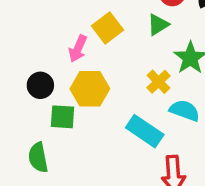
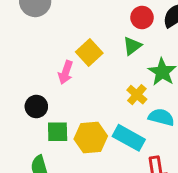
yellow hexagon: (90, 89) -> (91, 138), moved

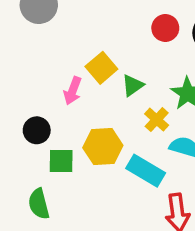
green triangle: (132, 46) -> (133, 85), moved
yellow hexagon: (91, 138) -> (103, 147), moved

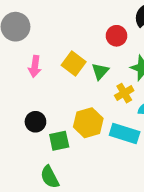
red circle: (165, 28) -> (117, 36), moved
pink arrow: (73, 91) -> (35, 66), moved
yellow cross: (157, 120) -> (124, 93), turned 30

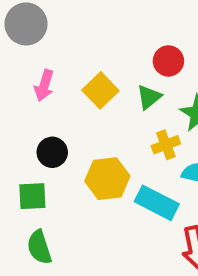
green triangle: (100, 71) -> (149, 97), moved
black circle: (35, 122) -> (52, 152), moved
green square: (59, 141) -> (32, 196), moved

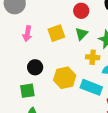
red circle: (168, 61) -> (81, 11), moved
yellow square: (100, 90) -> (56, 33), turned 30
yellow cross: (166, 145) -> (93, 57), turned 32

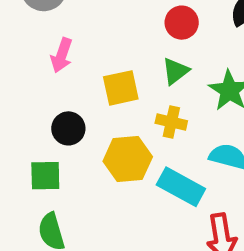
yellow square: (56, 33) -> (121, 88), moved
yellow cross: (93, 57) -> (171, 122), moved

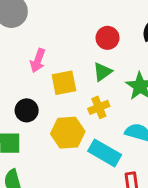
pink arrow: (62, 55) -> (38, 61), moved
yellow cross: (171, 122) -> (99, 107), turned -36

